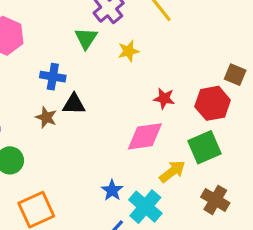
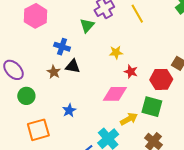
yellow star: (128, 51) -> (116, 52), moved
green square: (204, 147) -> (152, 107), turned 30
blue star: (112, 190) -> (69, 110), moved

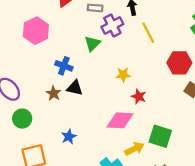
red hexagon: (161, 79) -> (179, 63), moved

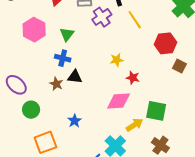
green triangle: (92, 44) -> (67, 34), moved

